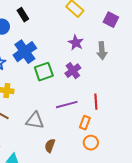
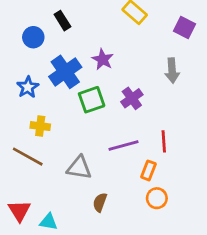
purple star: (76, 43) -> (103, 59), moved

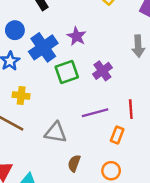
blue circle: (33, 37) -> (15, 30), moved
orange circle: (157, 198) -> (111, 171), moved

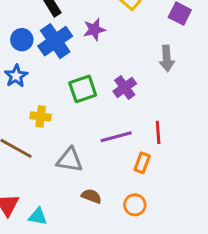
purple star: (77, 36) -> (94, 30), moved, turned 30
blue cross: (43, 47) -> (55, 41), moved
yellow cross: (21, 96) -> (41, 116), moved
brown semicircle: (74, 163) -> (91, 196), turned 91

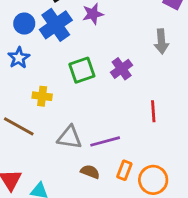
purple line: (116, 137) -> (105, 141), moved
orange rectangle: (142, 163) -> (124, 170), moved
orange circle: (135, 205) -> (153, 180), moved, size x1.4

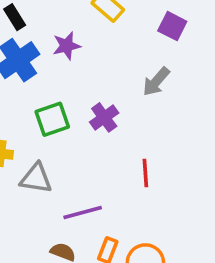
gray arrow: (161, 41) -> (156, 82), turned 45
gray triangle: (69, 137) -> (36, 178), moved

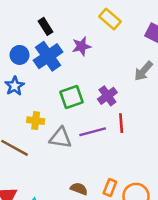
red line: (145, 173) -> (121, 123), moved
purple line: (83, 212) -> (93, 132), moved

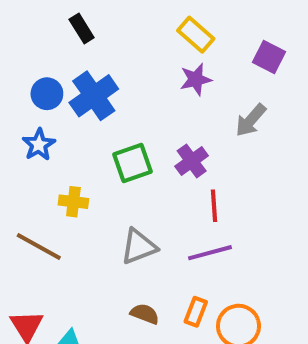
black rectangle: (46, 26) -> (82, 29), moved
purple star: (81, 46) -> (196, 79), moved
purple line: (93, 132) -> (210, 253), moved
gray triangle: (60, 138) -> (139, 247), moved, turned -30

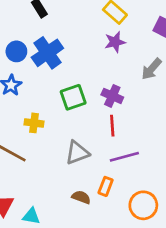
purple cross: (192, 161) -> (112, 96), turned -30
red line: (214, 206) -> (112, 126), moved
orange rectangle: (196, 312) -> (106, 186), moved

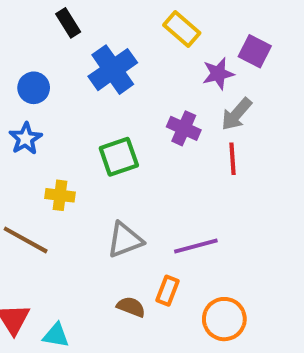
purple star: (115, 42) -> (218, 74), moved
blue cross: (47, 53) -> (113, 70), moved
purple cross: (112, 96) -> (184, 128), moved
red line: (112, 126) -> (232, 159), moved

